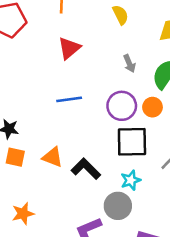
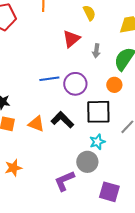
red triangle: (69, 48) -> (71, 39), moved
gray arrow: (129, 63) -> (96, 51), turned 32
purple circle: (122, 106) -> (75, 84), moved
black L-shape: (86, 169) -> (62, 120), moved

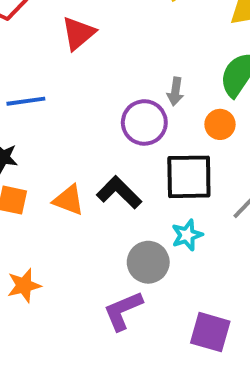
red triangle: (71, 39) -> (78, 33), moved
gray arrow: (96, 51) -> (175, 91), moved
blue line: (49, 79) -> (26, 101), moved
gray circle: (87, 162) -> (148, 262), moved

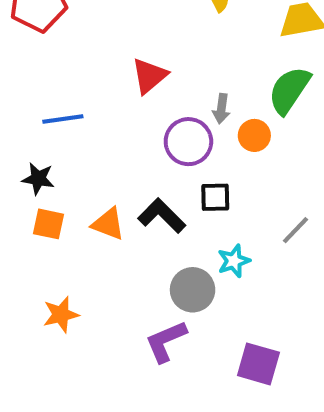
red triangle: (78, 33) -> (149, 76), moved
orange circle: (220, 124) -> (254, 135), moved
black square: (189, 177) -> (215, 197), moved, size x0.6

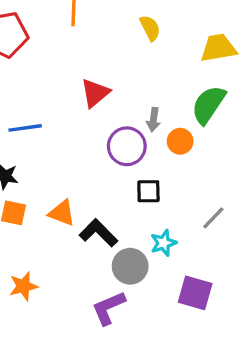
black L-shape: (162, 216) -> (98, 233), moved
purple square: (258, 364) -> (195, 293), moved

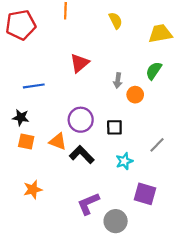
green semicircle: (208, 105) -> (154, 71), size x0.7
purple circle: (127, 146) -> (81, 120), moved
gray circle: (130, 266) -> (116, 221), moved

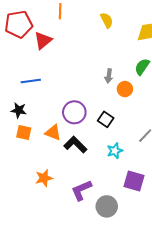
red triangle: (80, 63) -> (43, 40), moved
black square: (114, 127) -> (106, 119), turned 35
orange star: (33, 189) -> (44, 178), moved

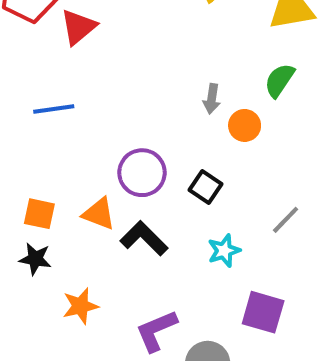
black star: (19, 110) -> (35, 259), moved

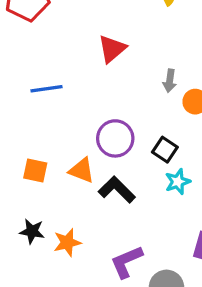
red triangle: (78, 27) -> (112, 49), moved
cyan star: (224, 251) -> (178, 182), moved
black star: (35, 259) -> (32, 231), moved

